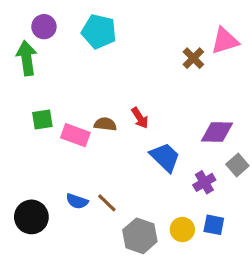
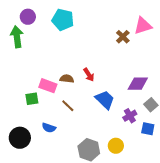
green square: (42, 119) -> (32, 99), moved
brown line: (107, 203) -> (68, 106), moved
blue square: (214, 225) -> (148, 129), moved

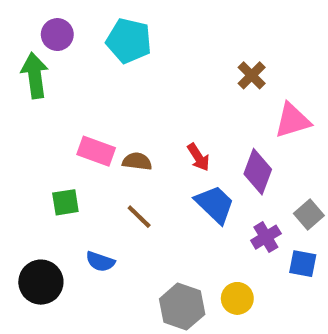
pink triangle: (143, 26) -> (293, 120), moved
red arrow: (89, 75) -> (198, 157), moved
purple diamond: (138, 84) -> (258, 172), moved, turned -70
pink rectangle: (48, 86) -> (96, 151), moved

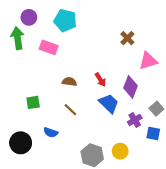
pink rectangle: (96, 151) -> (49, 47), moved

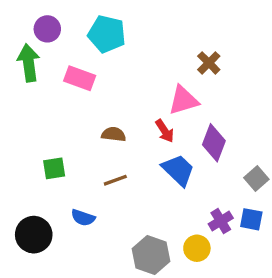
pink triangle: (148, 61) -> (183, 100), moved
brown line: (70, 110) -> (115, 180), turned -64
purple cross: (135, 120) -> (221, 221), moved

